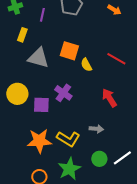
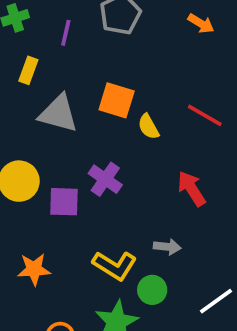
orange star: (39, 141) -> (34, 269), moved, size x0.7
green circle: (99, 159) -> (152, 290), moved

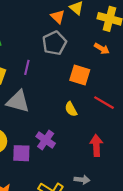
purple line: (66, 33) -> (27, 67), moved
orange square: (117, 100) -> (80, 75), moved
red arrow: (192, 189) -> (96, 145), turned 30

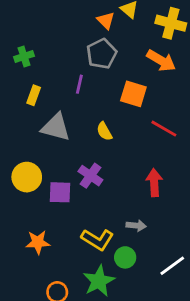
orange arrow: (102, 49) -> (161, 61), size x1.5
purple line: (27, 67) -> (79, 84), moved
yellow semicircle: (71, 109) -> (104, 131), moved

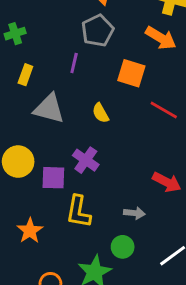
red arrow: (154, 183) -> (167, 182), moved, turned 120
yellow L-shape: (97, 239) -> (78, 212), moved, turned 68
orange star: (38, 242) -> (30, 231), turned -30

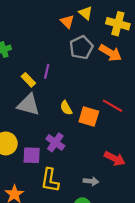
gray pentagon: (98, 31) -> (81, 47), moved
orange square: (131, 73) -> (89, 116), moved
yellow rectangle: (25, 75) -> (28, 80), moved, turned -64

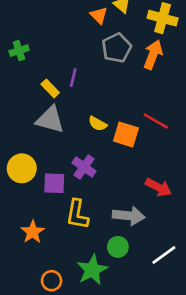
orange arrow: (110, 53) -> (153, 55), turned -100
yellow semicircle: (66, 108) -> (98, 124), turned -32
gray arrow: (91, 181) -> (129, 216), size x1.6

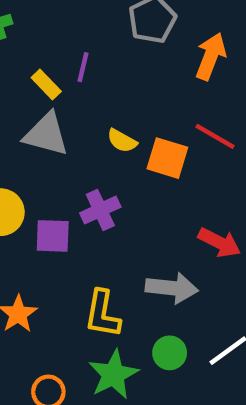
orange arrow: (153, 55) -> (211, 56), moved
purple cross: (84, 167) -> (100, 210), turned 30
yellow L-shape: (77, 214) -> (102, 314), moved
green circle: (118, 247) -> (170, 353), moved

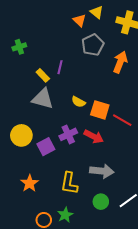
red line: (215, 136) -> (122, 120), moved
purple square: (53, 236) -> (46, 147), turned -30
red arrow: (219, 242) -> (94, 136), moved
green star: (113, 374) -> (65, 215), moved, size x0.7

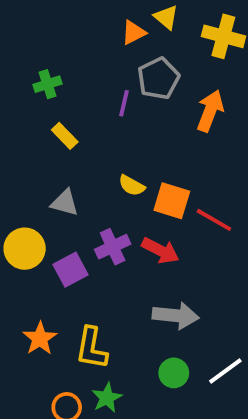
orange triangle: (79, 20) -> (134, 32), turned 48
green cross: (19, 47) -> (48, 84), moved
purple line: (60, 67) -> (124, 103), moved
gray triangle: (43, 99) -> (65, 203), moved, size x0.7
yellow L-shape: (69, 183) -> (92, 348), moved

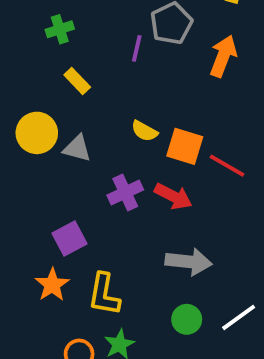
yellow circle: (25, 249) -> (37, 133), moved
purple square: (70, 270) -> (69, 239), moved

